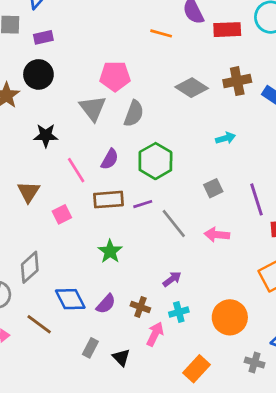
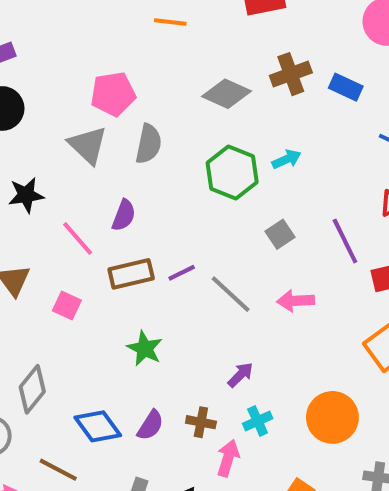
green hexagon: (155, 161) -> (232, 173), moved
pink square: (62, 214) -> (67, 306), turned -30

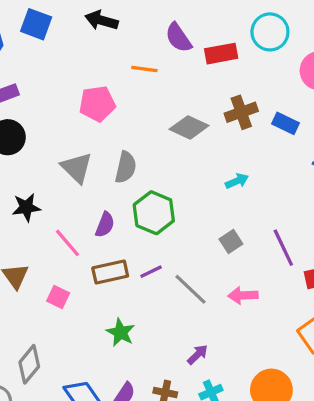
pink pentagon: (113, 94) -> (97, 104), moved
green hexagon: (232, 173) -> (154, 213), moved

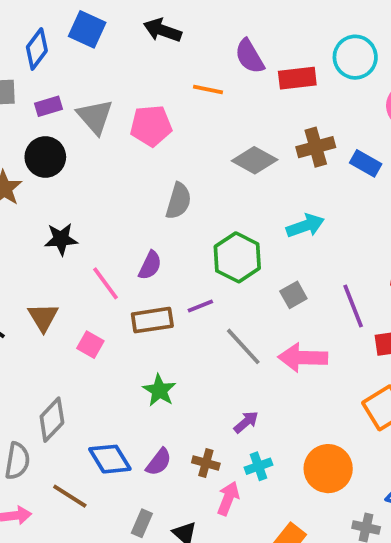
gray triangle: (77, 168) -> (95, 117), moved
cyan arrow: (237, 181) -> (305, 226), size x1.4
green hexagon: (154, 213) -> (237, 257), moved
purple line: (151, 272) -> (200, 306), moved
pink arrow: (243, 295) -> (303, 358), size x1.4

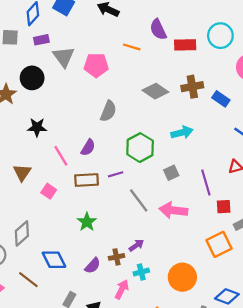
purple rectangle: (48, 106) -> (41, 40), moved
purple semicircle: (159, 462) -> (93, 266), moved
brown cross: (206, 463) -> (117, 257), moved, turned -32

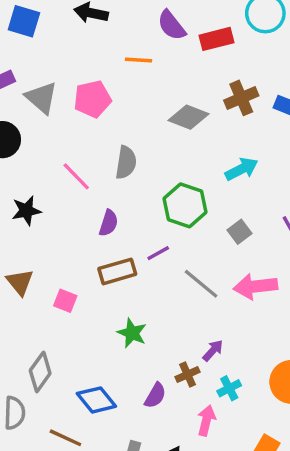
pink line: (61, 156) -> (76, 176), moved

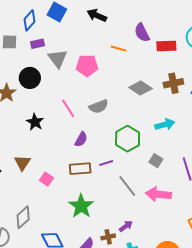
gray semicircle: (126, 162) -> (99, 106), turned 48
black star: (26, 211) -> (35, 122), turned 30
gray square: (239, 232) -> (156, 161), turned -32
green star: (132, 333) -> (81, 206), size x1.4

